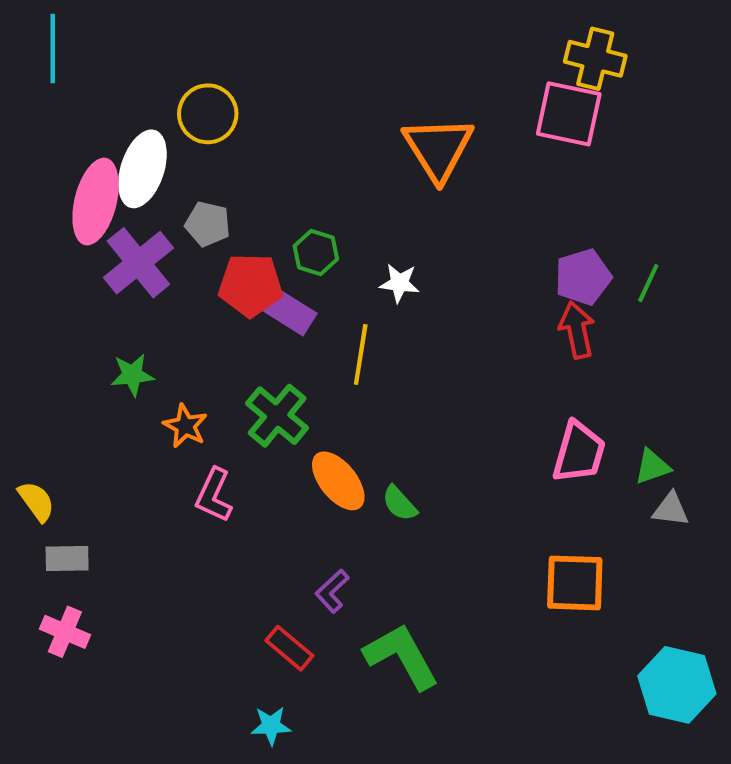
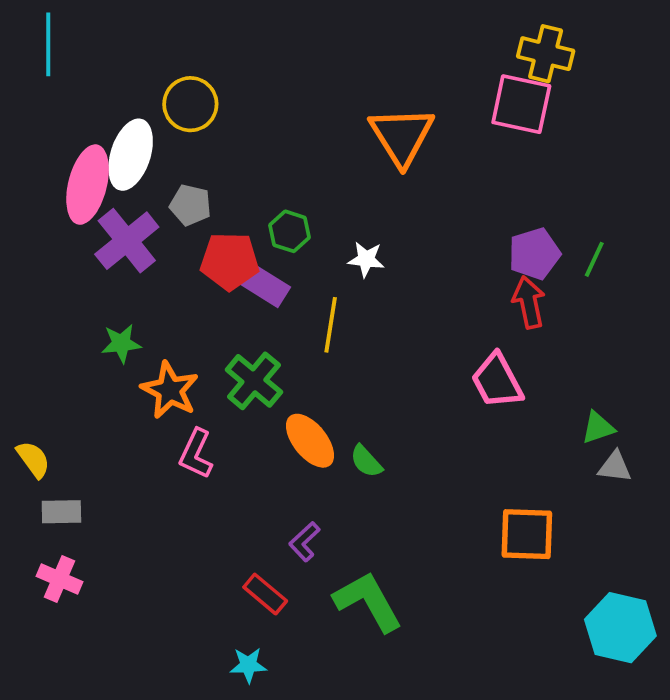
orange star: (185, 426) -> (170, 390), size x1.4
pink trapezoid: (579, 452) -> (497, 381), moved, turned 136

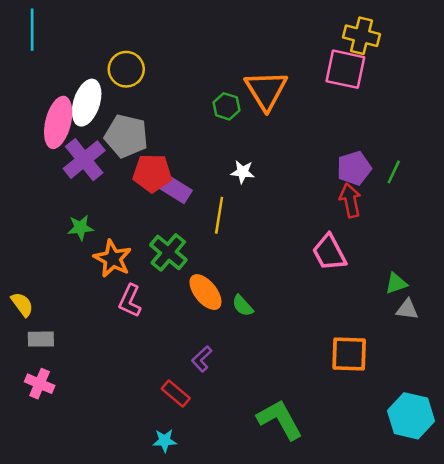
gray pentagon: (190, 205) -> (126, 136), size x1.6
green hexagon: (289, 231) -> (227, 106), moved
green L-shape: (368, 601) -> (280, 420), moved

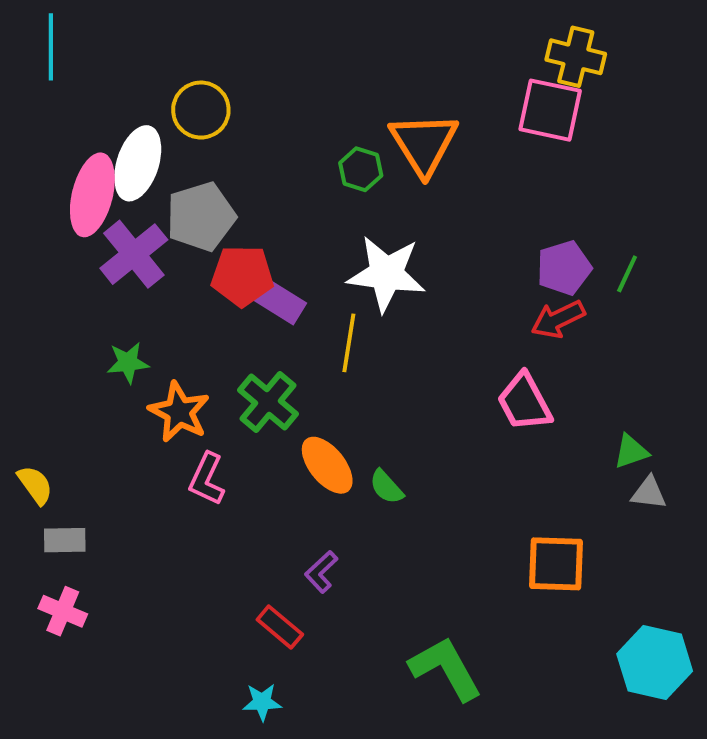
gray pentagon: (126, 136) -> (201, 217), turned -30
white star: (243, 172) -> (386, 274), size x2.0
red arrow: (350, 200) -> (558, 319), turned -104

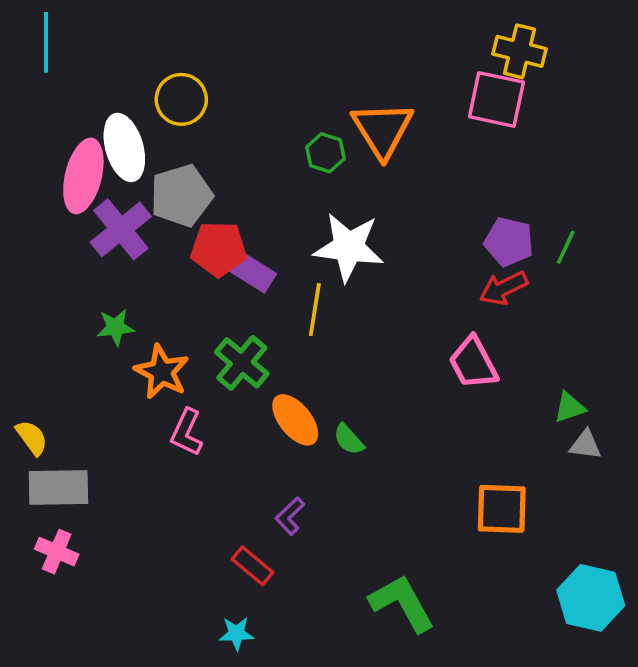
white ellipse: (138, 163) -> (124, 147), turned -34
purple pentagon: (564, 268) -> (509, 242), turned 30
gray rectangle: (65, 540) -> (58, 487), size x1.6

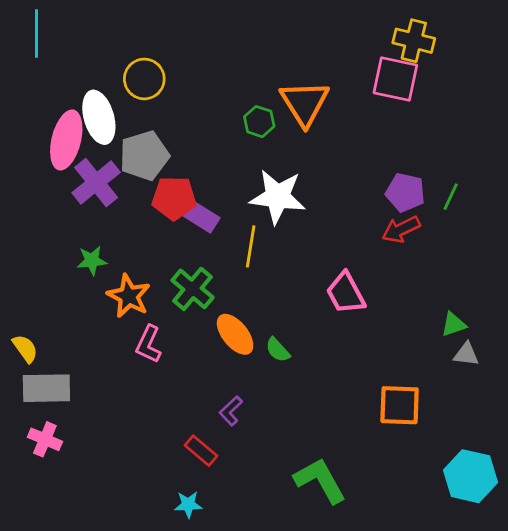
pink trapezoid: (473, 363) -> (346, 293), moved

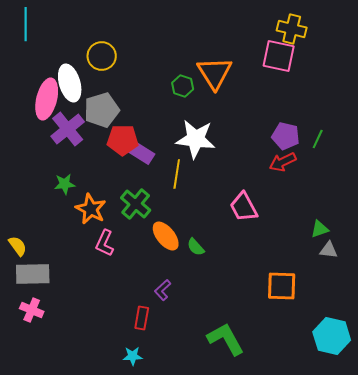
red rectangle: (201, 451) -> (142, 318), turned 60

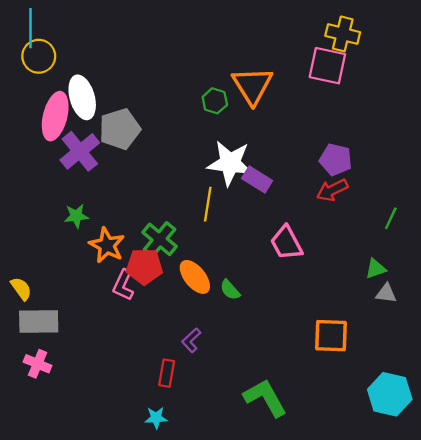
yellow circle: (102, 56) -> (39, 56), moved
green line: (318, 139) -> (391, 218), moved
red pentagon: (123, 140) -> (144, 266), moved
purple rectangle: (142, 153) -> (257, 180), moved

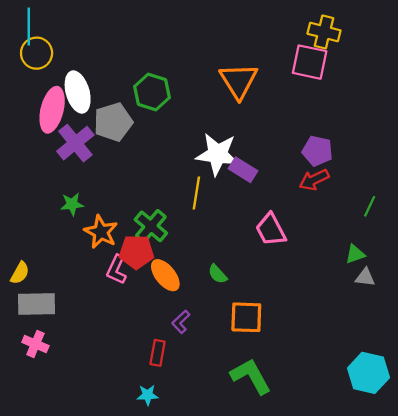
green hexagon: (215, 101) -> (152, 92), moved, size x1.5
orange ellipse: (195, 277) -> (165, 275), moved
yellow semicircle: (21, 289) -> (20, 273), turned 65
orange square: (331, 336) -> (246, 317), moved

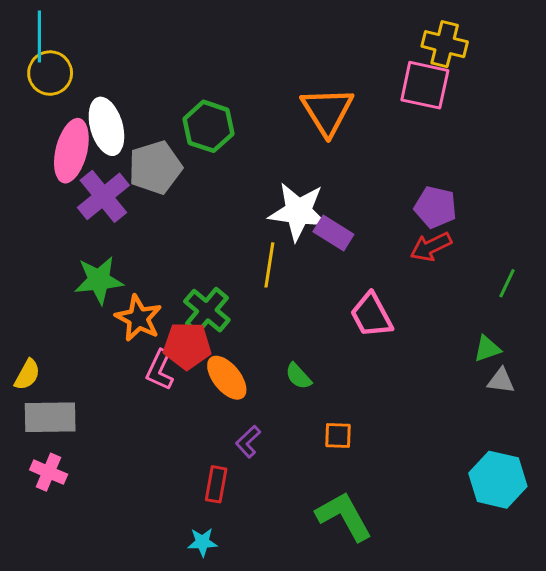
green star: (72, 204) -> (99, 280), size x1.5
orange square: (246, 317) -> (338, 436), size x0.6
cyan hexagon: (368, 373) -> (498, 480), moved

